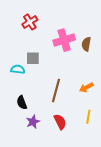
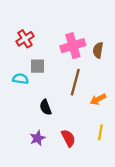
red cross: (30, 22) -> (25, 39), moved
brown line: (56, 90) -> (75, 82), moved
black semicircle: (22, 103) -> (46, 107), moved

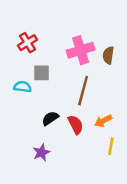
orange arrow: (98, 99) -> (103, 121), moved
black semicircle: (46, 107) -> (50, 118), turned 77
red semicircle: (68, 138) -> (75, 125), moved

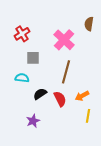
pink cross: (81, 50) -> (64, 40), turned -30
brown semicircle: (108, 55) -> (89, 24), moved
cyan semicircle: (22, 87) -> (22, 78), moved

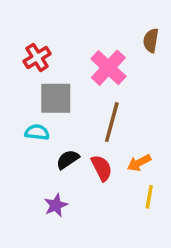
gray square: (33, 58) -> (56, 98), size x1.5

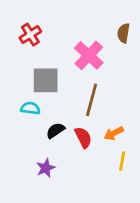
red cross: (37, 57) -> (30, 35), moved

